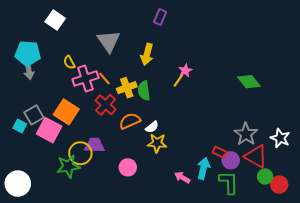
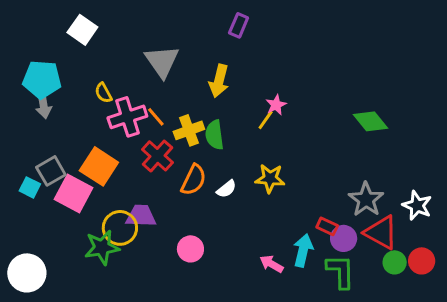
orange semicircle: (130, 121) -> (193, 180), turned 140
yellow star: (157, 143) -> (270, 178), moved
red circle: (279, 185) -> (422, 261), moved

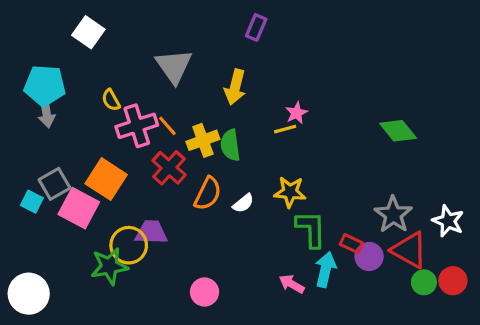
yellow line: (266, 120) -> (285, 129), turned 40
pink circle: (190, 249) -> (205, 292), moved
green L-shape: (341, 271) -> (311, 229), moved

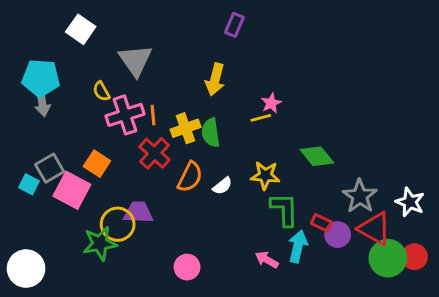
gray triangle: (174, 66) -> (135, 60), moved
orange line: (167, 126) -> (153, 115), turned 36
green diamond: (398, 131) -> (317, 156), moved
orange square: (106, 179) -> (97, 164), size x0.7
green circle: (424, 282) -> (388, 258), size x1.6

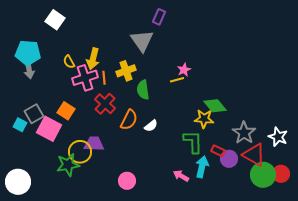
gray triangle: (135, 60) -> (142, 41), moved
yellow arrow: (215, 79) -> (93, 59), moved
yellow cross: (186, 128) -> (126, 71), moved
yellow star: (265, 175) -> (204, 119), moved

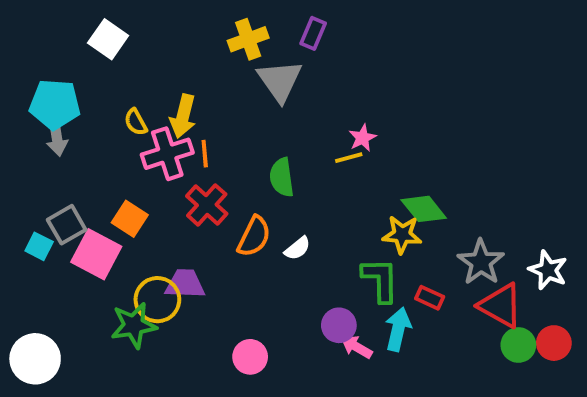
yellow cross: (126, 71) -> (248, 39), moved
purple circle: (229, 159) -> (339, 325), moved
green circle: (263, 175) -> (518, 345), size x0.7

